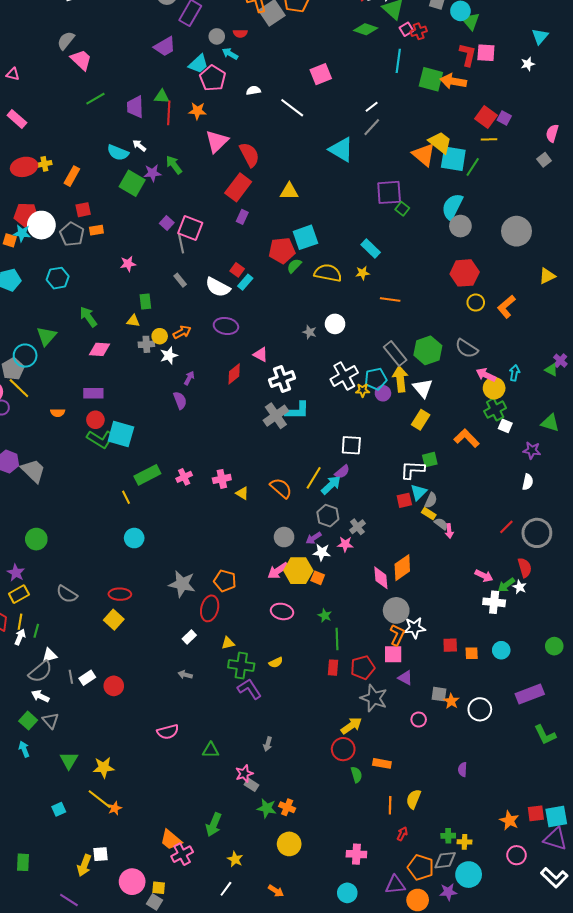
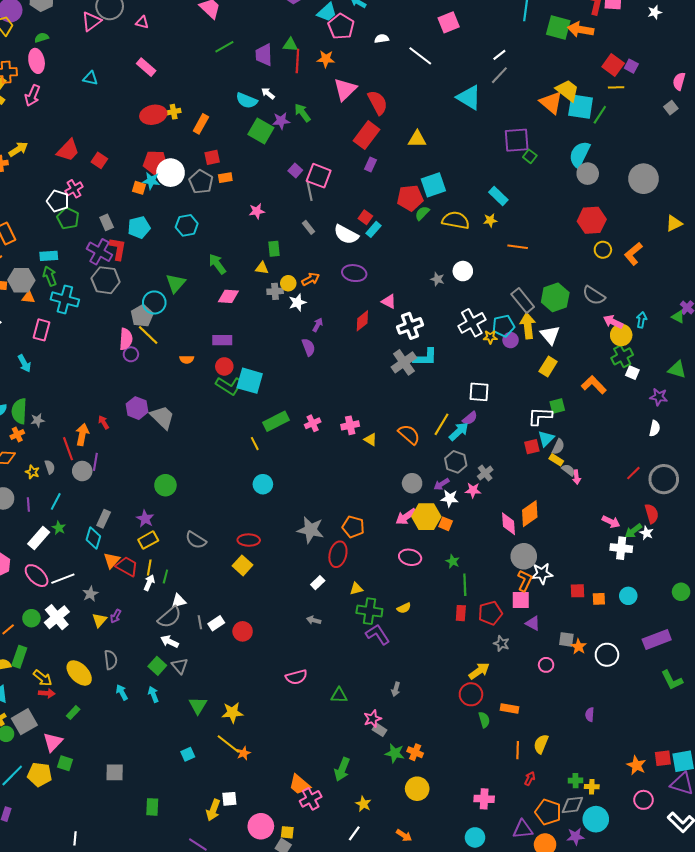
gray star: (374, 698) -> (501, 644), size x0.6

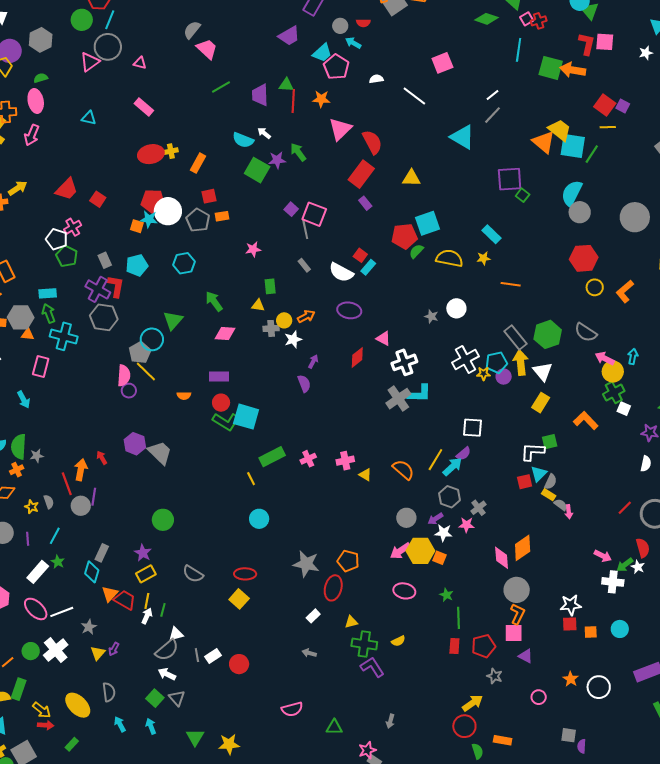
purple rectangle: (370, 164) -> (365, 203), turned -64
white star: (542, 574) -> (571, 605), moved
gray square: (566, 639) -> (569, 735), moved

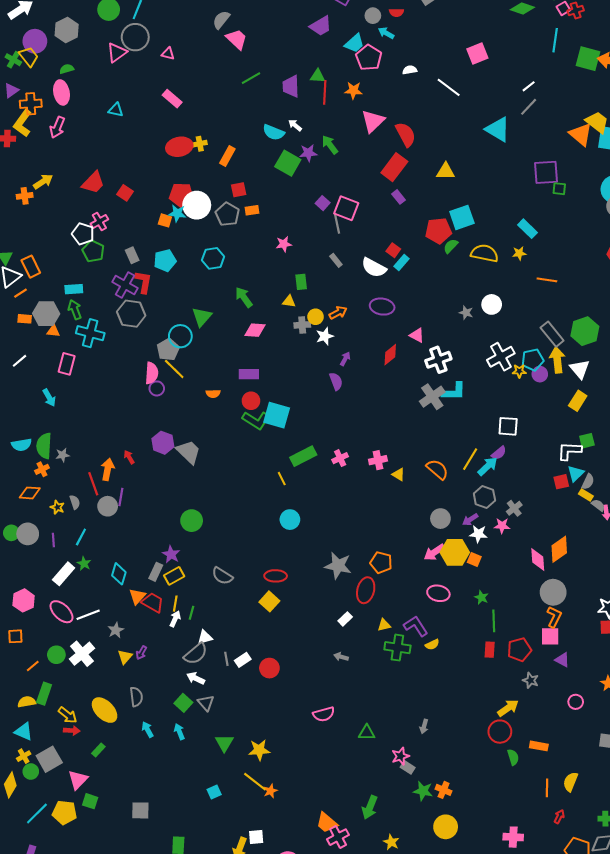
green square: (523, 195) -> (559, 189), turned -32
gray rectangle: (102, 553) -> (156, 572), moved
purple L-shape: (372, 667) -> (416, 626), moved

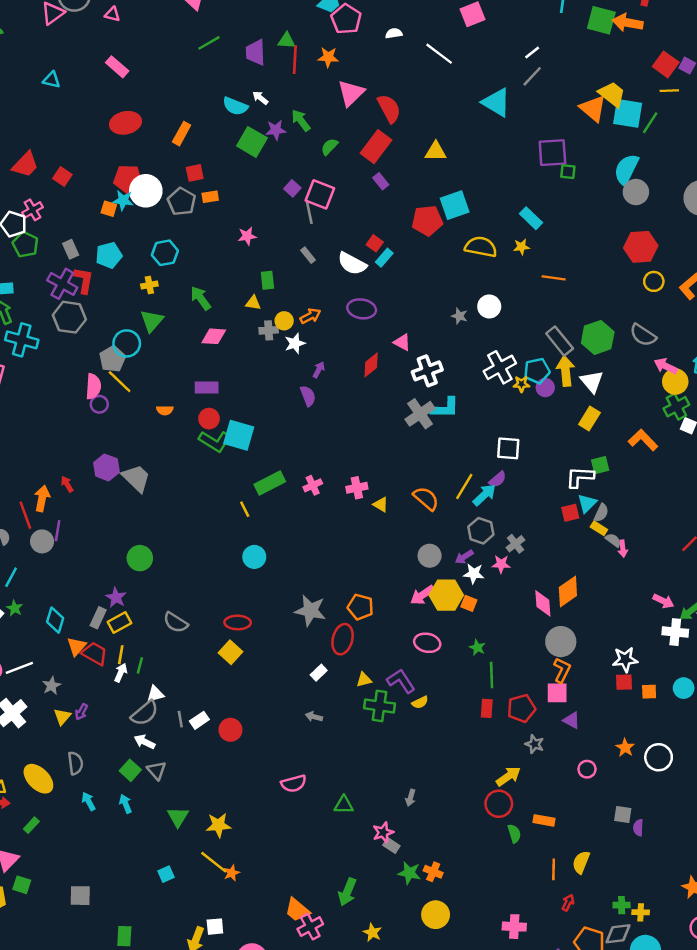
yellow cross: (200, 144) -> (149, 285), moved
green semicircle: (451, 246) -> (329, 147), moved

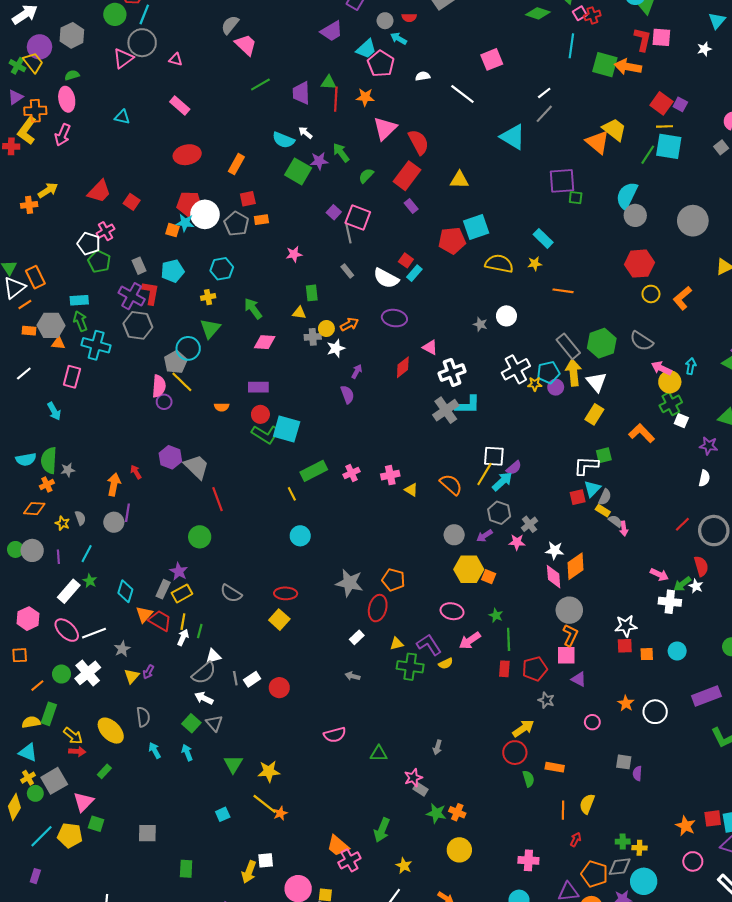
cyan square: (628, 113) -> (669, 146), moved
white square: (508, 448) -> (494, 456), moved
red line: (25, 515) -> (217, 499), moved
white star: (474, 574) -> (555, 550), moved
pink arrow: (422, 595) -> (470, 641), moved

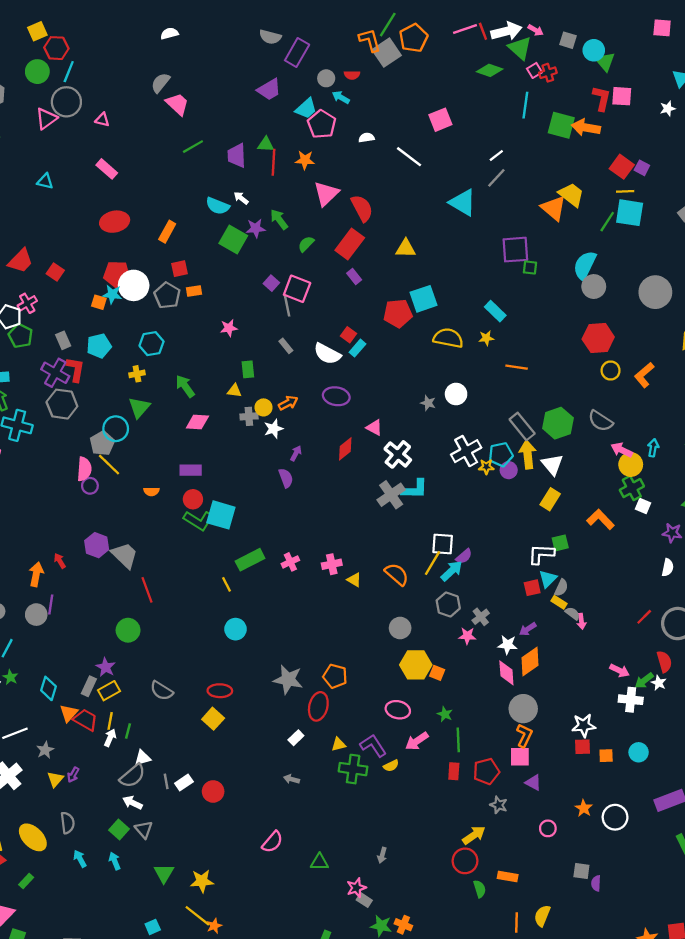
white cross: (452, 372) -> (398, 454), turned -30
purple arrow: (484, 536) -> (528, 629), moved
pink semicircle: (335, 735) -> (272, 842), turned -35

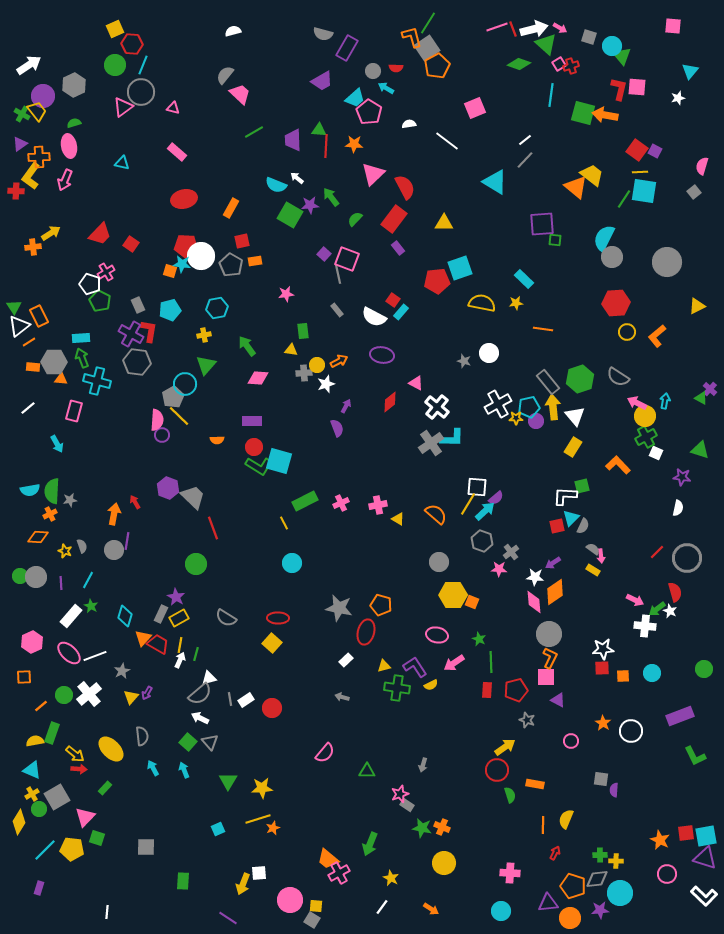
orange pentagon: (414, 38) -> (437, 66), moved
yellow rectangle: (559, 602) -> (593, 570), moved
yellow line: (197, 916) -> (258, 819), turned -55

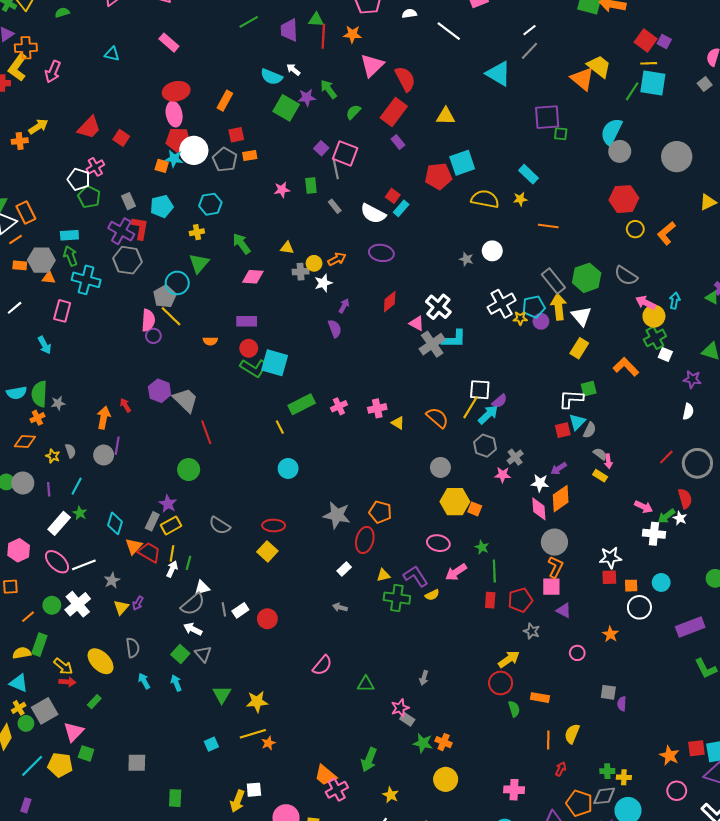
pink ellipse: (69, 146) -> (174, 114), moved
green rectangle: (303, 331) -> (311, 186), moved
pink triangle: (416, 383) -> (417, 323), moved
white circle: (631, 731) -> (639, 607), moved

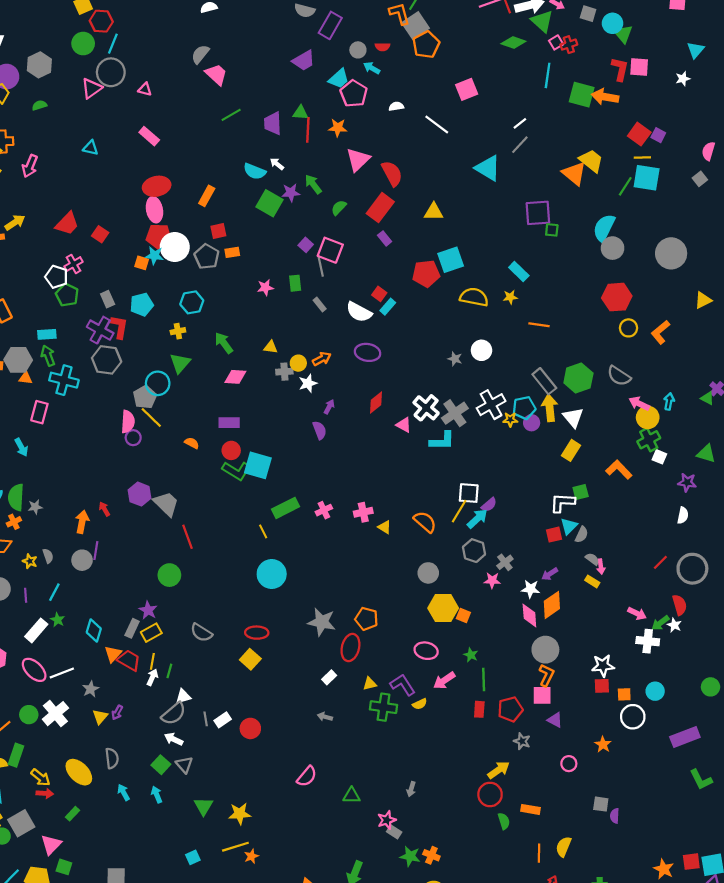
orange semicircle: (210, 341) -> (192, 443), turned -152
gray cross: (432, 344) -> (455, 413), moved
cyan circle: (288, 468) -> (272, 574), size x1.4

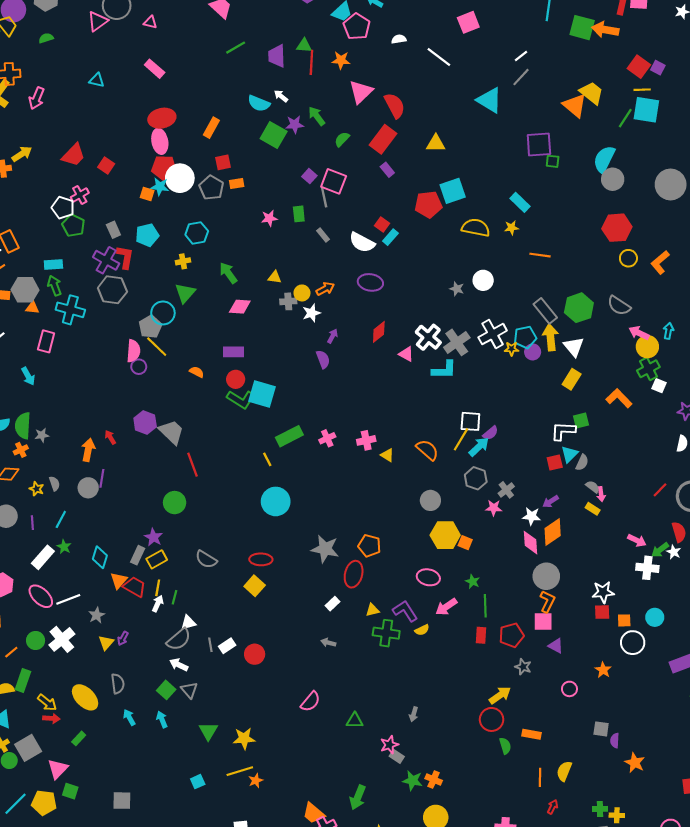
orange star: (664, 869) -> (635, 763), moved

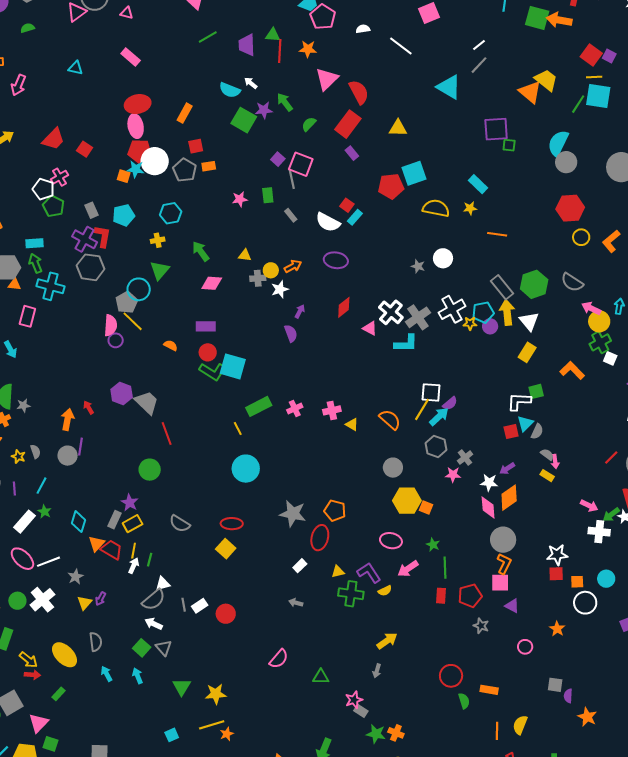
yellow arrow: (500, 695) -> (387, 641), moved

